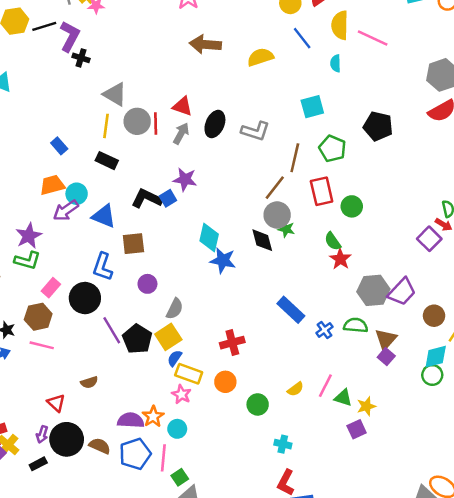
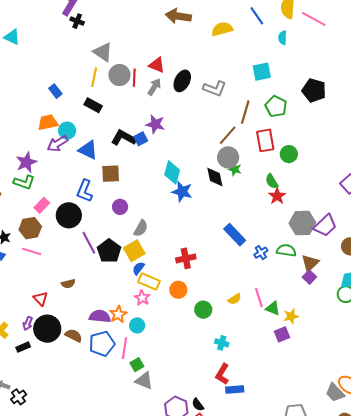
pink line: (325, 386) -> (259, 298), turned -48

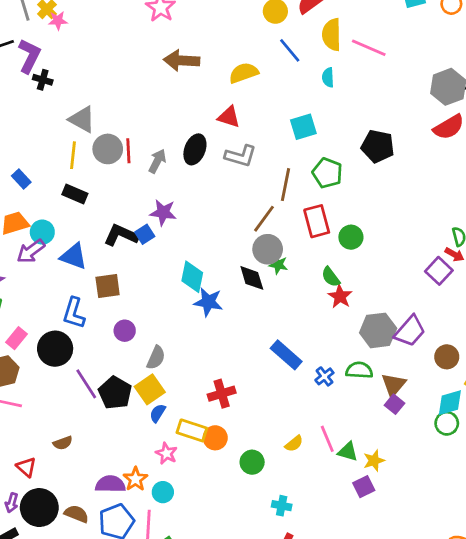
red triangle: (157, 65) -> (229, 117), moved
yellow rectangle: (149, 281) -> (192, 430), moved

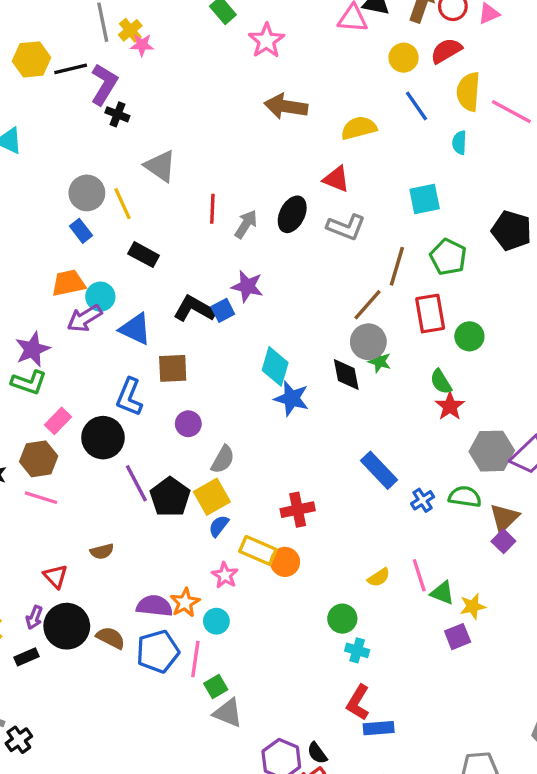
gray circle: (108, 149) -> (87, 193), moved
yellow line: (73, 155) -> (123, 204), moved, turned -36
green circle: (252, 462) -> (342, 619), moved

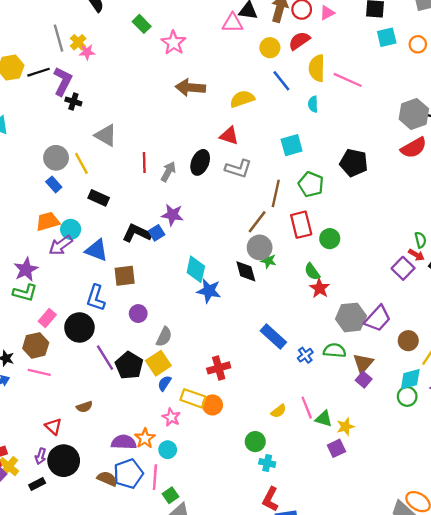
brown semicircle: (111, 638) -> (107, 479), moved

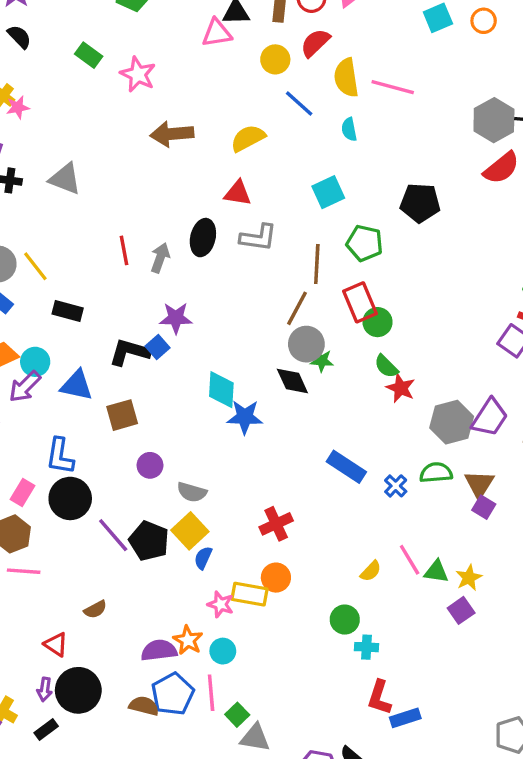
gray triangle: (106, 135) -> (65, 179), moved
green circle: (330, 239) -> (378, 322), moved
blue L-shape: (96, 298) -> (60, 456), moved
gray semicircle: (164, 337) -> (192, 492), turned 90
yellow rectangle: (193, 398) -> (249, 594), moved

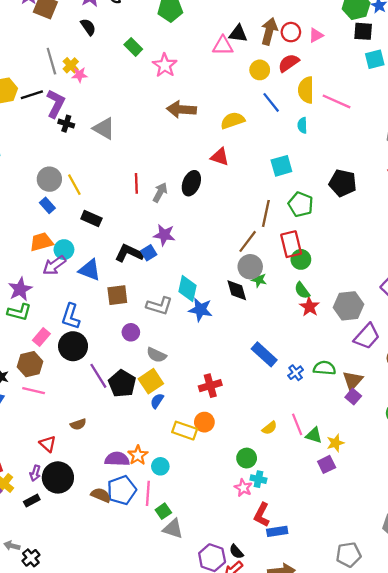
gray L-shape: (258, 238) -> (159, 306), moved
gray hexagon: (452, 422) -> (348, 306), moved
pink star: (220, 604) -> (243, 488), moved

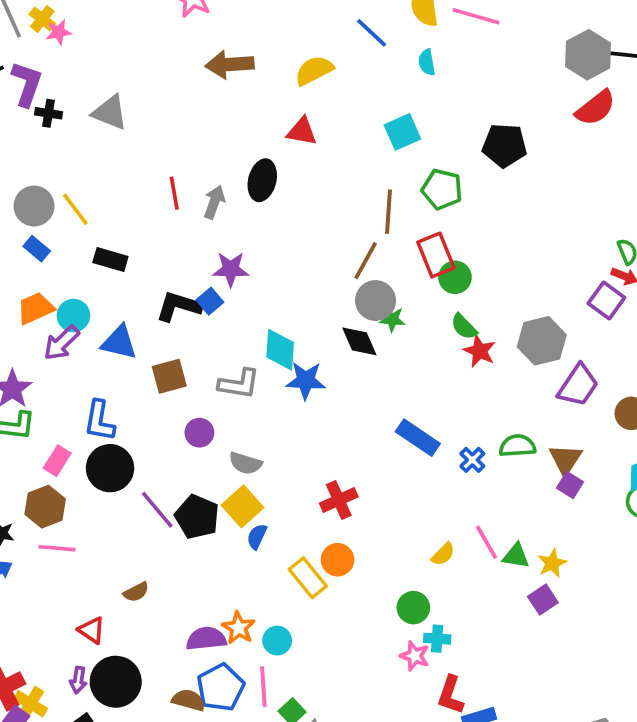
yellow rectangle: (185, 431) -> (308, 578), turned 40

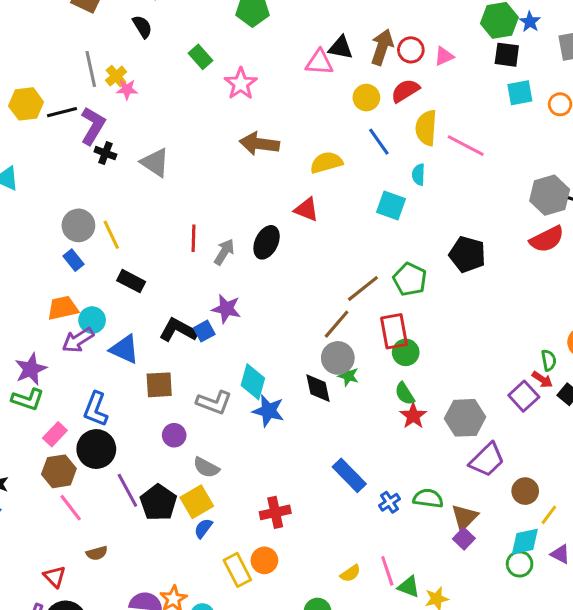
cyan square: (402, 132) -> (391, 206), moved, turned 32
brown line: (388, 212) -> (363, 288), turned 36
brown hexagon: (45, 507) -> (59, 471), moved
pink line: (57, 548) -> (71, 508), moved, turned 36

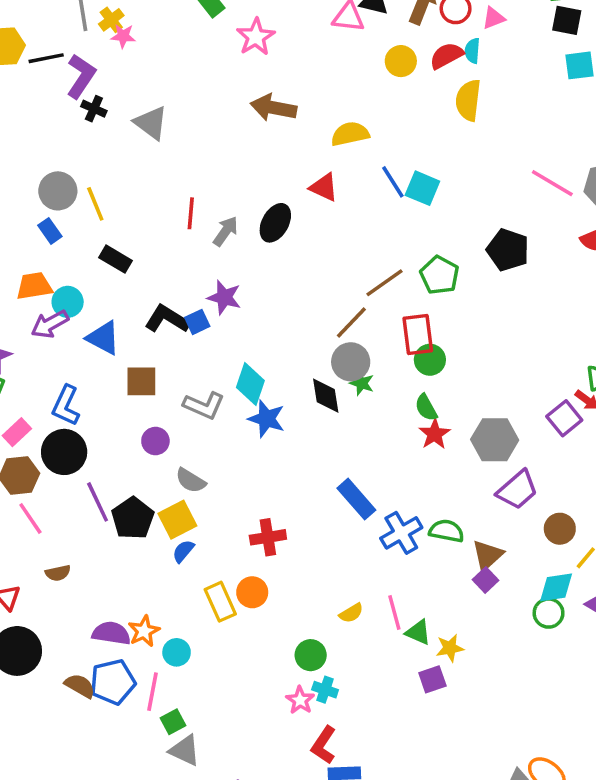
blue line: (379, 142) -> (393, 182), moved
pink line: (466, 146) -> (552, 183), moved
cyan semicircle: (419, 175) -> (472, 51), moved
blue cross: (389, 502) -> (401, 533), size x1.6

